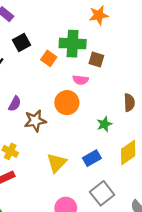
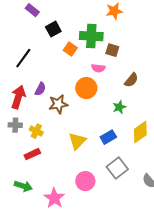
black square: (22, 42) -> (53, 29), moved
brown semicircle: (129, 103) -> (131, 80), moved, turned 42

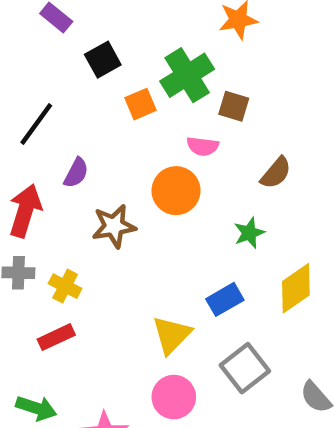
green cross: (91, 36) -> (187, 75), turned -35
orange square: (70, 49) -> (141, 104), turned 32
purple semicircle: (40, 89) -> (76, 173), moved
yellow triangle: (77, 141) -> (172, 335), moved

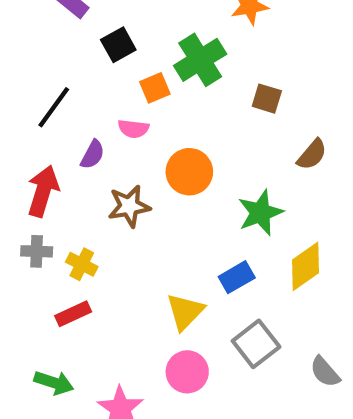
brown square: (234, 106) -> (267, 99), moved
pink semicircle: (203, 146) -> (133, 129), moved
brown semicircle: (276, 173) -> (312, 155), moved
green star: (249, 233) -> (260, 213), size x1.5

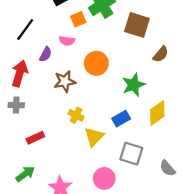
brown square: (267, 99) -> (137, 25), size x1.6
yellow cross: (82, 264) -> (76, 115), moved
gray square: (256, 344) -> (131, 154), turned -35
pink circle: (187, 372) -> (104, 178), moved
green arrow: (54, 383) -> (25, 174), turned -54

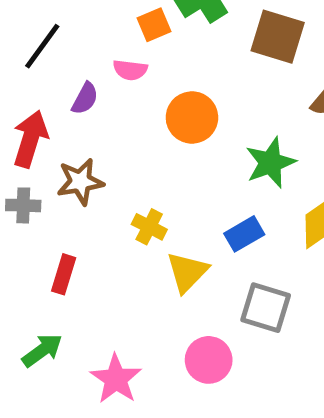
brown star: (65, 81) -> (80, 182), moved
red rectangle: (35, 138) -> (64, 274), turned -48

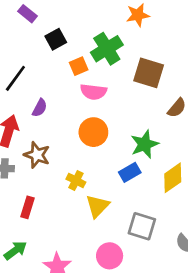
pink semicircle: (130, 70) -> (93, 92), moved, size x1.4
orange circle: (192, 117) -> (93, 132), moved
brown star: (80, 182) -> (37, 155), turned 30
blue rectangle: (244, 234) -> (130, 172), moved

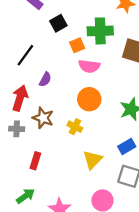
green cross: (107, 49) -> (100, 31), turned 30
blue rectangle: (130, 172) -> (127, 147), moved
yellow cross: (76, 181) -> (75, 127), moved

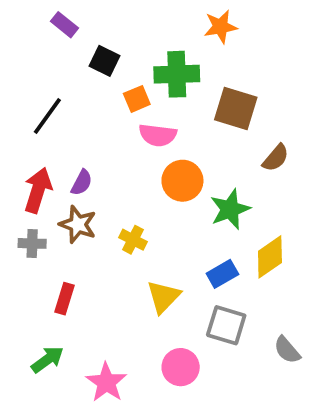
black square: (58, 23) -> (104, 61), turned -35
purple semicircle: (45, 79) -> (82, 183), moved
orange circle: (89, 99) -> (182, 181), moved

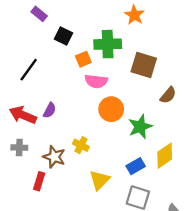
orange star: (220, 27) -> (134, 15), turned -30
red arrow: (38, 190) -> (23, 115), turned -84
brown star: (78, 224) -> (54, 157), moved

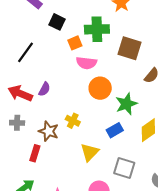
blue rectangle: (136, 166) -> (115, 130), moved

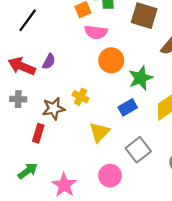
brown star: (49, 131) -> (54, 109), turned -30
gray square: (124, 168) -> (138, 150), turned 35

